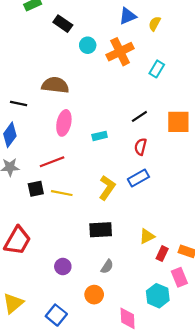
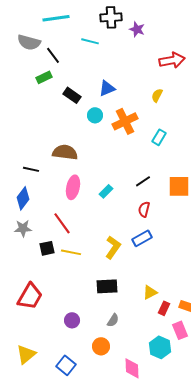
blue triangle: (128, 16) -> (107, 88), moved
cyan rectangle: (100, 136) -> (106, 191), moved, turned -32
red line: (52, 162) -> (62, 223), turned 75

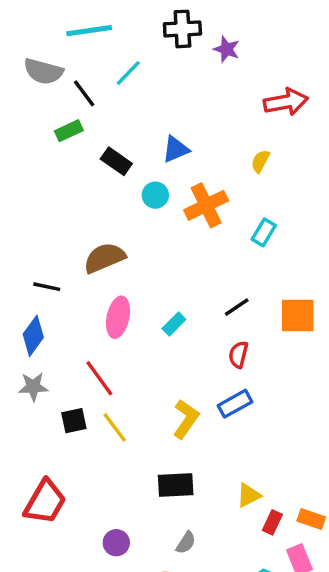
cyan line: (90, 41) -> (128, 73), moved, turned -60
brown semicircle: (65, 152) -> (104, 258), turned -30
yellow line: (71, 252) -> (115, 427), turned 42

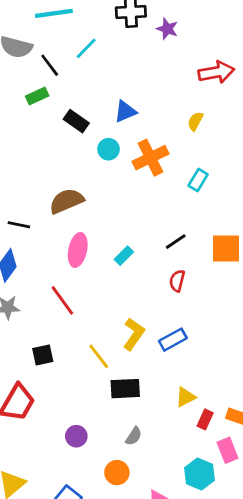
blue rectangle: (235, 404) -> (173, 340), moved
black square: (74, 421) -> (43, 355), moved
yellow line: (115, 427) -> (99, 356), moved

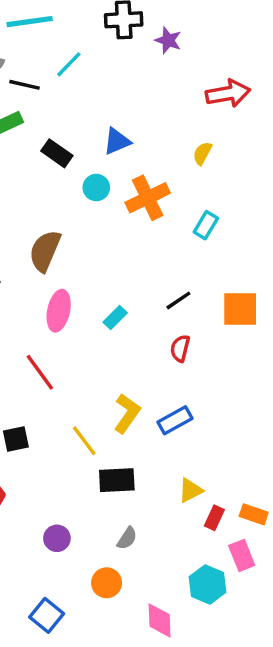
black line: (50, 65) -> (24, 85), turned -40
brown semicircle: (67, 201) -> (45, 251), turned -44

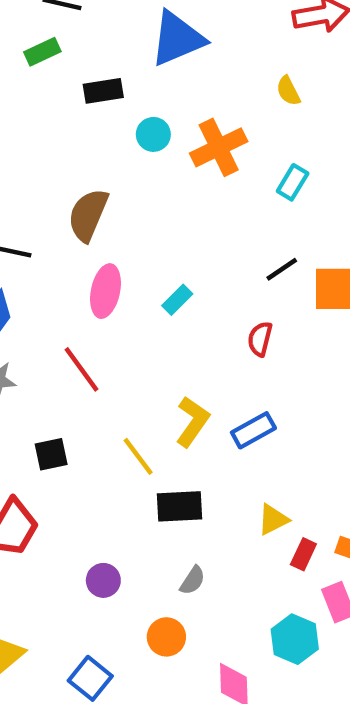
blue triangle: (117, 141) -> (177, 39), moved, size x1.6
black rectangle: (57, 153) -> (103, 91), turned -44
yellow semicircle: (202, 153) -> (288, 91), turned -55
black line: (178, 300) -> (282, 269), moved

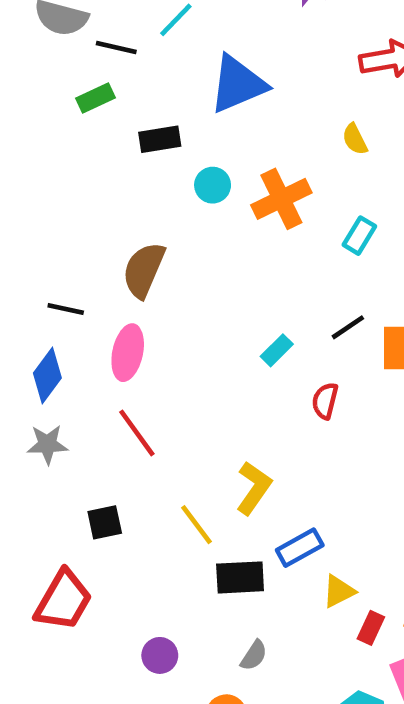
pink ellipse: (105, 291) -> (128, 353), moved
cyan rectangle: (177, 300) -> (277, 350), moved
blue rectangle: (253, 430) -> (300, 548), moved

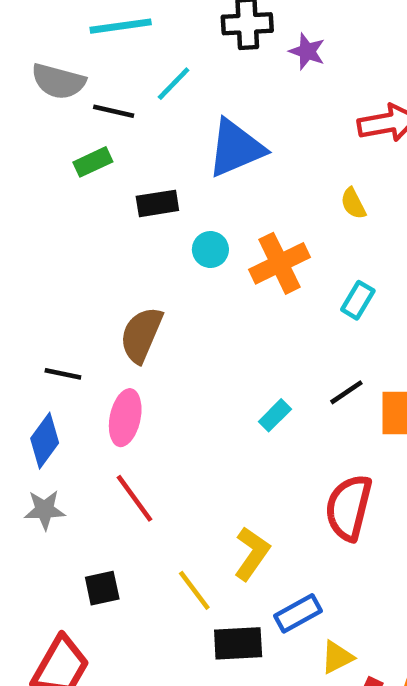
red semicircle: (325, 401) -> (349, 507), moved, size x1.8

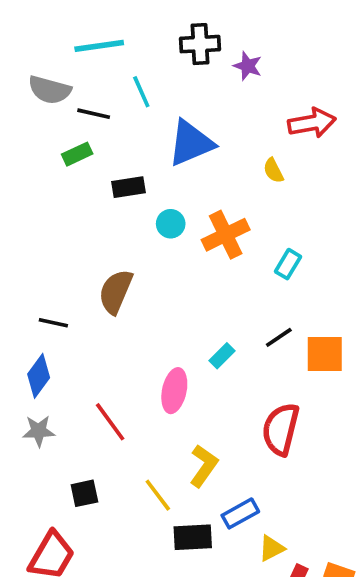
cyan line: (174, 84) -> (141, 92), turned -68
yellow semicircle: (353, 203) -> (273, 171), moved
pink ellipse: (125, 418) -> (174, 391), moved

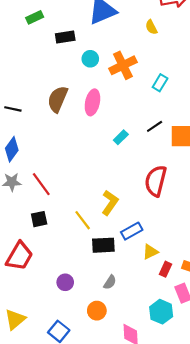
black line: (53, 323) -> (13, 109), moved
pink ellipse: (174, 391) -> (92, 102), moved
red line: (110, 422) -> (41, 184), moved

